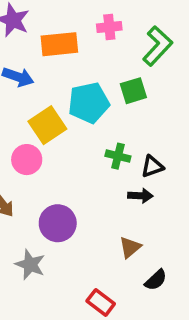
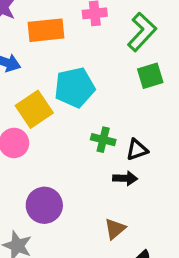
green square: (133, 91) -> (150, 76), moved

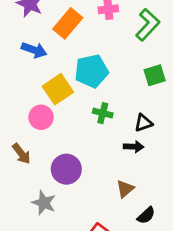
orange rectangle: (46, 30) -> (68, 23), turned -44
green square: (150, 76) -> (155, 75), moved
green cross: (103, 140) -> (103, 113), moved

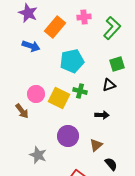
yellow square: (58, 89) -> (59, 98), moved, turned -30
black triangle: (143, 123) -> (109, 85), moved
brown arrow: (21, 154) -> (22, 111), moved
purple circle: (66, 169) -> (68, 136), moved
black semicircle: (146, 215) -> (111, 164), turned -88

